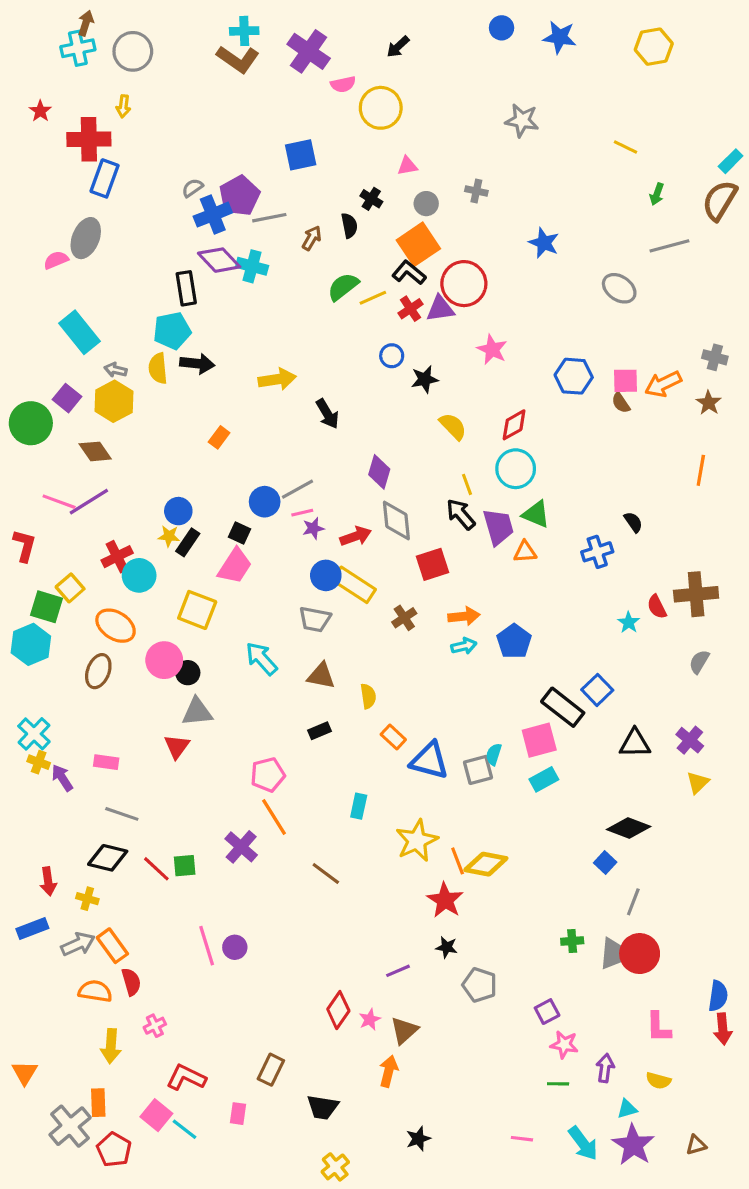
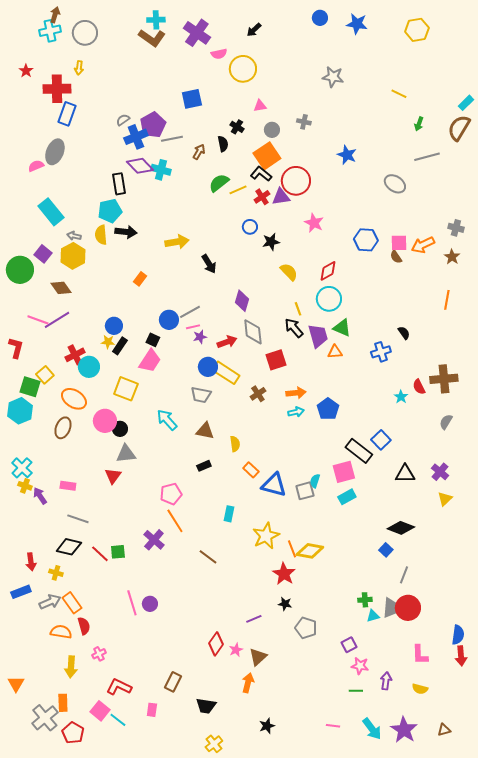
cyan triangle: (627, 1109) -> (373, 616), moved

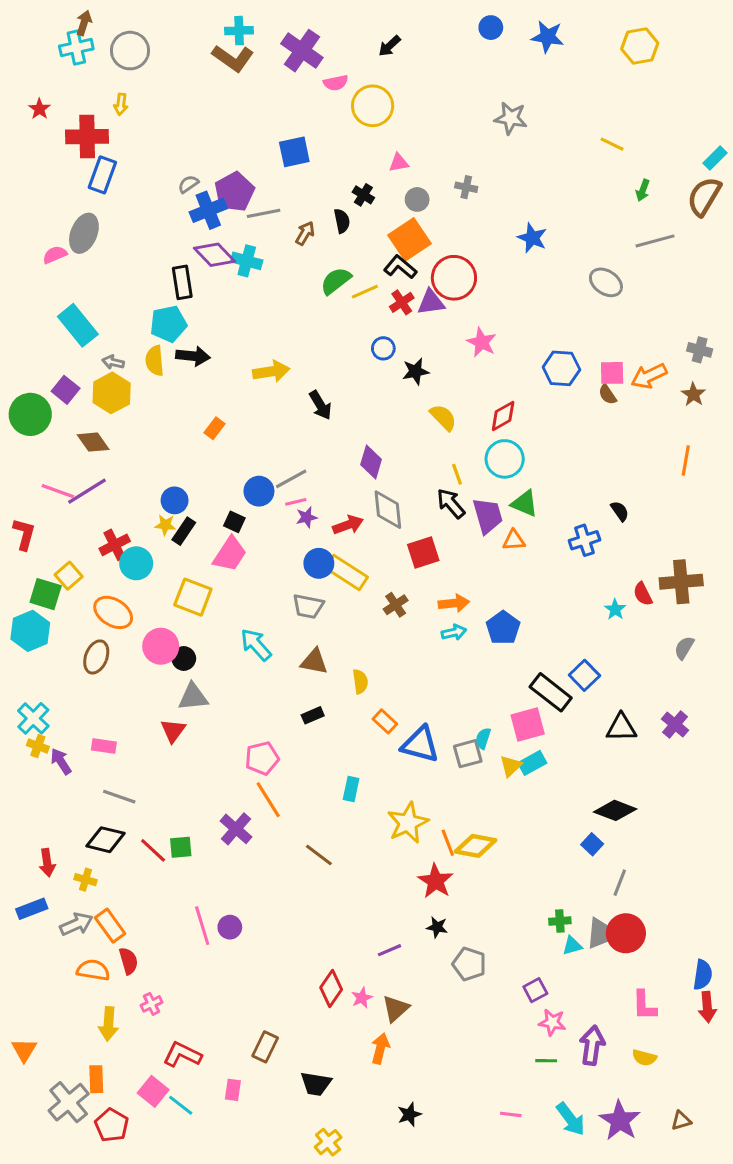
yellow triangle: (445, 499) -> (511, 766), moved
purple arrow: (386, 681) -> (592, 1045), size x1.4

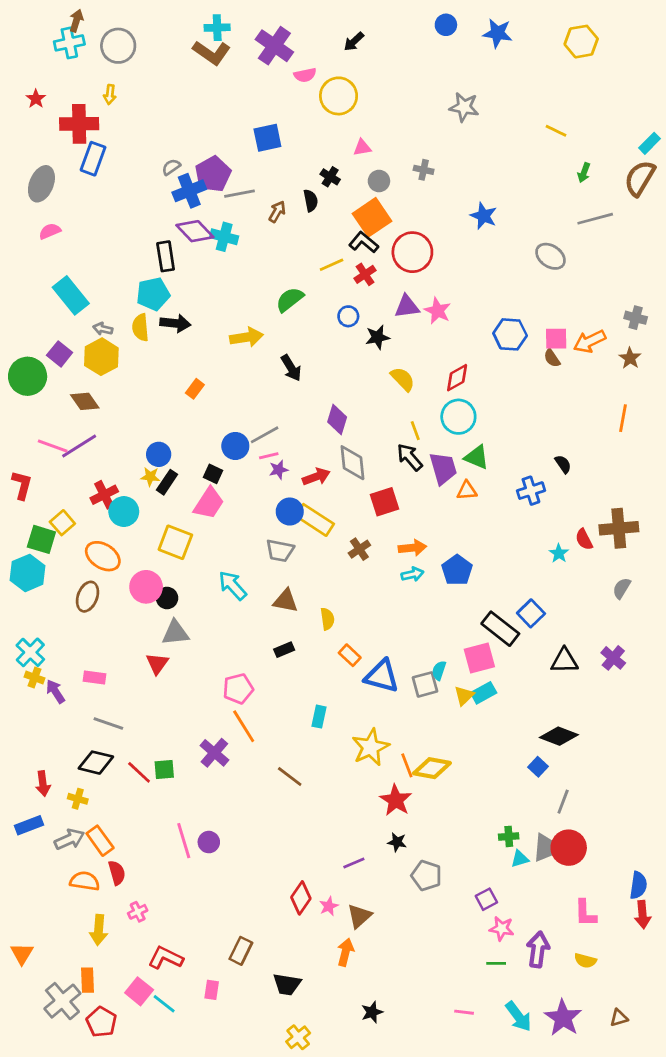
gray ellipse: (84, 233) -> (41, 184), moved
green semicircle: (336, 281) -> (290, 300), moved
purple triangle: (431, 302) -> (407, 307), moved

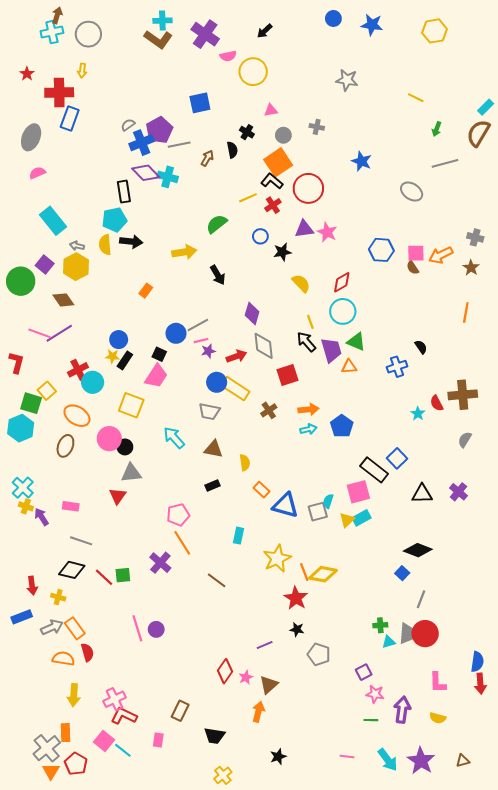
pink cross: (138, 912) -> (114, 699), moved, size x1.5
orange triangle: (22, 954) -> (51, 771), moved

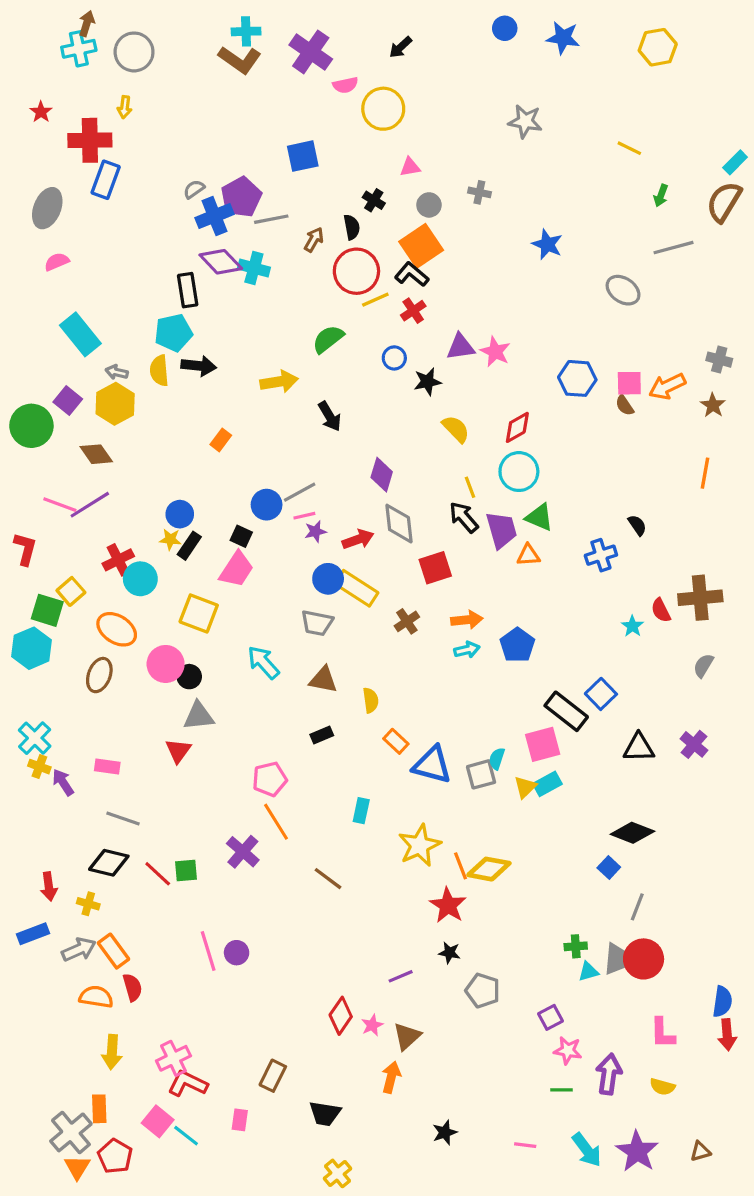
red circle: (308, 188) -> (356, 271), moved
black star: (278, 757) -> (445, 1132), moved

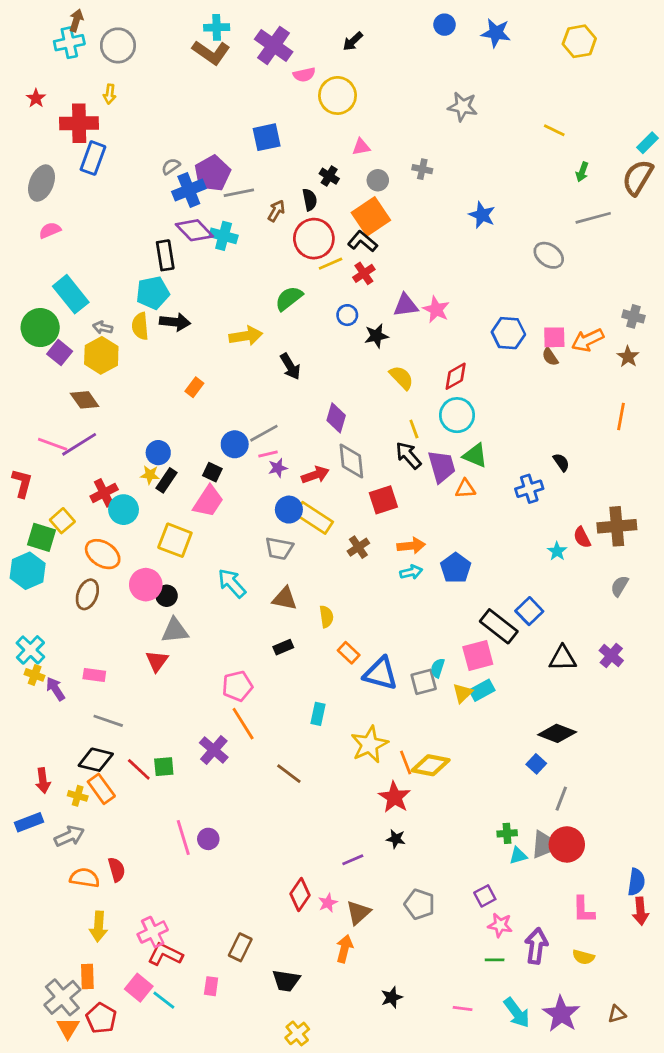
green circle: (31, 426) -> (40, 328), moved
orange rectangle: (114, 951) -> (101, 789), moved
gray pentagon: (483, 991) -> (419, 904), moved

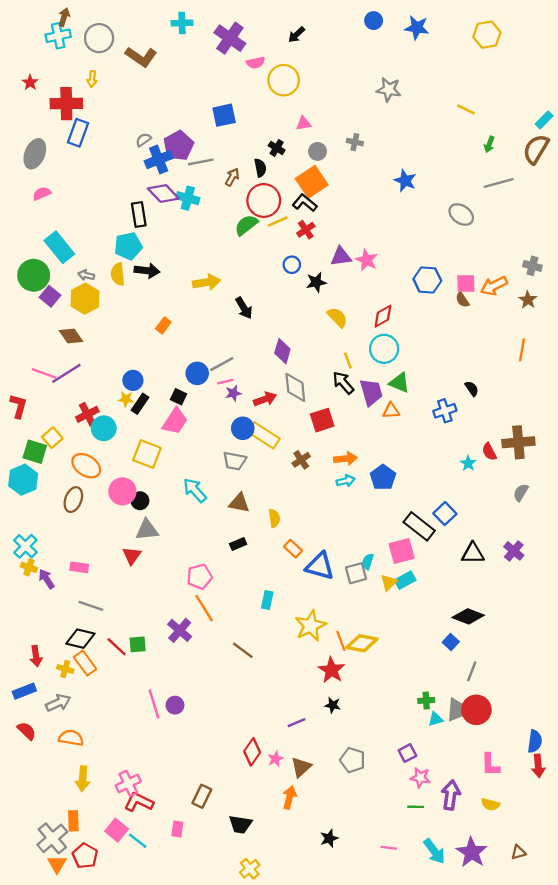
brown L-shape: (211, 52) -> (141, 57), moved
green semicircle: (289, 298) -> (246, 225), moved
red semicircle: (117, 869) -> (27, 731), moved, turned -30

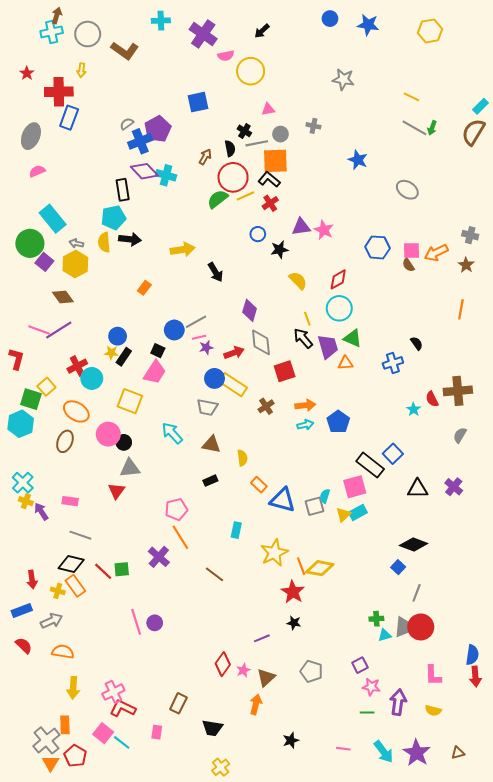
gray line: (201, 162) -> (257, 143), moved
orange square: (312, 182) -> (275, 161), turned 32
gray line: (499, 183) -> (415, 128), moved, turned 45

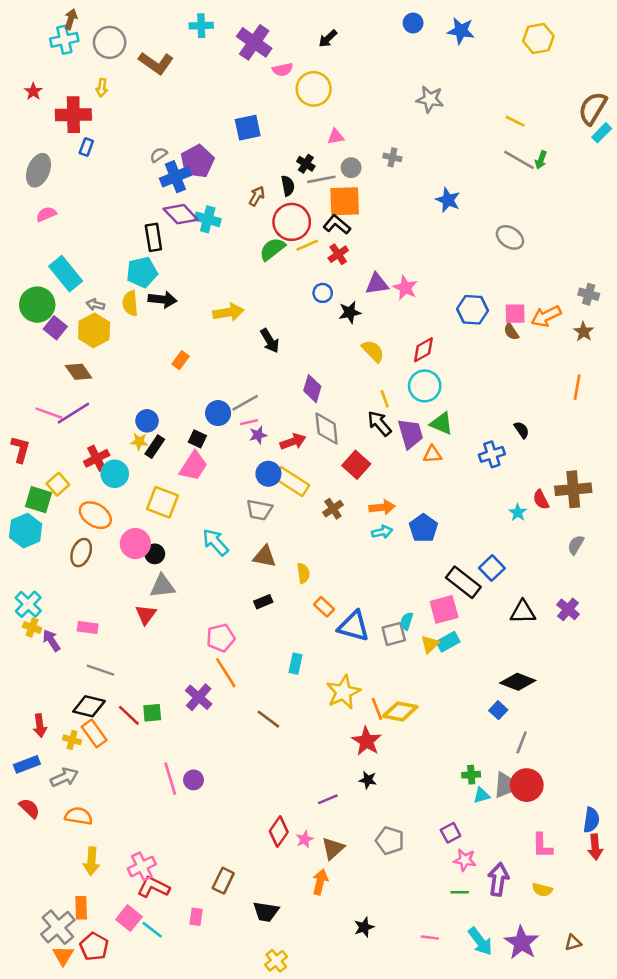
blue rectangle: (69, 118) -> (86, 147), size x0.6
brown semicircle: (473, 132) -> (593, 108), moved
red square: (285, 371) -> (356, 465), turned -30

